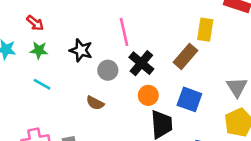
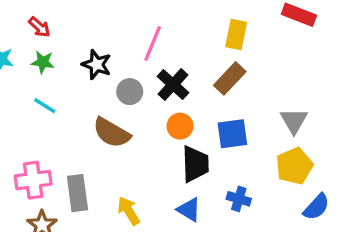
yellow rectangle: (205, 30) -> (236, 35), moved
pink line: (124, 32) -> (153, 43), turned 32
blue square: (189, 99) -> (232, 134), turned -30
brown semicircle: (95, 103) -> (112, 133), size x1.6

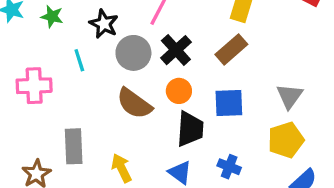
gray circle: (130, 92) -> (133, 53), size x1.4
cyan line: (45, 106) -> (79, 60), moved, turned 35
brown semicircle: (112, 133) -> (134, 103), moved
pink cross: (33, 180) -> (34, 86), moved

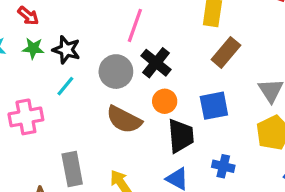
black star: (104, 24) -> (66, 50), moved
brown rectangle: (231, 49) -> (226, 52), moved
cyan line: (79, 60) -> (65, 86), turned 65

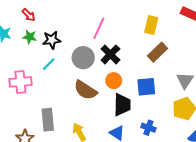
black star: (66, 50) -> (52, 40), turned -30

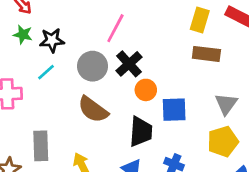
yellow rectangle: (151, 25) -> (200, 20), moved
brown rectangle: (158, 52) -> (206, 54), moved, turned 48
orange circle: (114, 81) -> (146, 90), moved

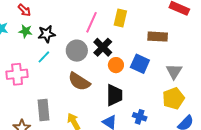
yellow rectangle: (200, 20) -> (120, 18), moved
blue square: (174, 110) -> (140, 64), moved, turned 30

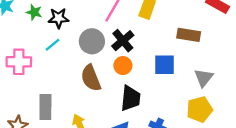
blue square: (140, 64) -> (164, 65), turned -30
orange circle: (116, 65) -> (123, 66), moved
brown semicircle: (79, 82) -> (91, 78), turned 30

